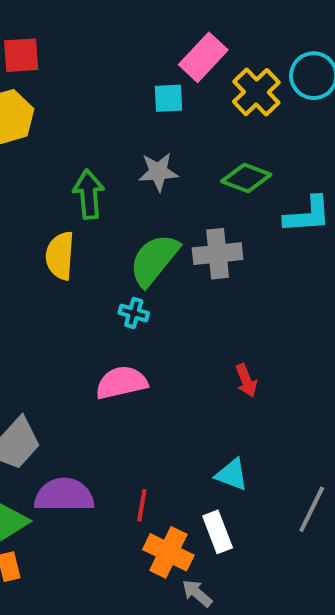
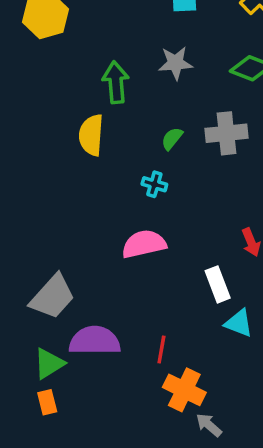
green semicircle: (154, 260) -> (172, 139), size x0.5
white rectangle: (218, 532) -> (218, 284), moved

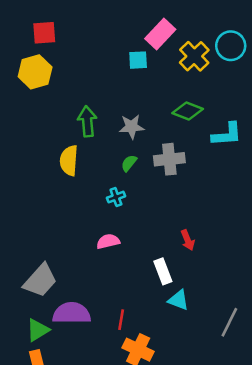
gray star: (176, 63) -> (132, 127), moved
cyan cross: (154, 184) -> (116, 197), turned -36
pink semicircle: (144, 244) -> (108, 241), size x0.7

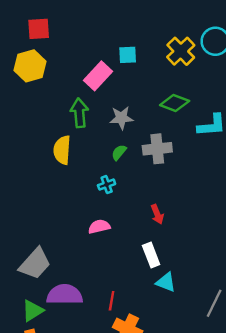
pink rectangle: (160, 34) -> (98, 76), moved
red arrow: (188, 240) -> (157, 214), moved

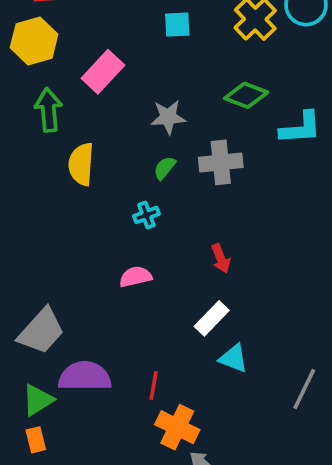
pink rectangle: (98, 76) -> (103, 72), moved
green arrow: (79, 113) -> (49, 110), moved
white rectangle: (151, 255) -> (212, 318), turned 65

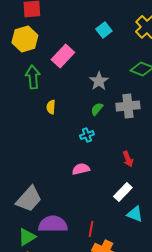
cyan square: (177, 25) -> (104, 30), turned -35
gray star: (168, 117) -> (99, 81), turned -30
yellow semicircle: (81, 164) -> (51, 107), size x0.6

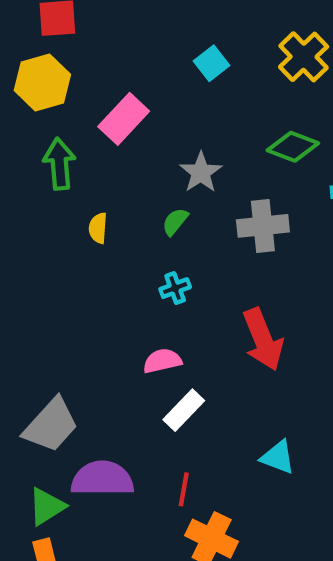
green semicircle: (97, 109) -> (175, 222), moved
red arrow: (128, 159) -> (263, 339), size x1.8
white rectangle: (123, 192) -> (184, 410), moved

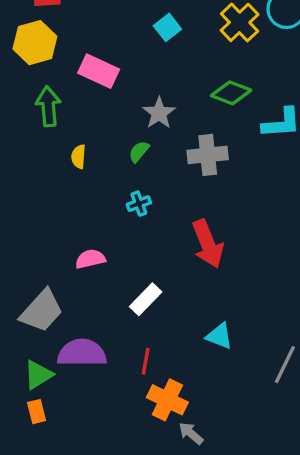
pink rectangle: (124, 119) -> (99, 71), turned 72
pink semicircle: (162, 361) -> (90, 259), moved

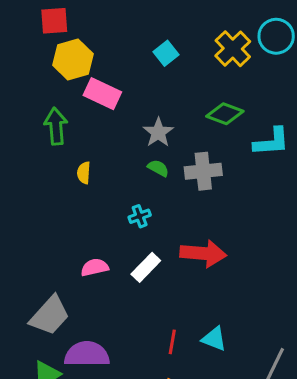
yellow hexagon: (35, 43) -> (73, 60), moved
green semicircle: (139, 152) -> (158, 168), moved, turned 80
red arrow: (208, 244) -> (203, 253), turned -63
white rectangle: (146, 299) -> (146, 267), moved
red line: (146, 361) -> (172, 342), moved

